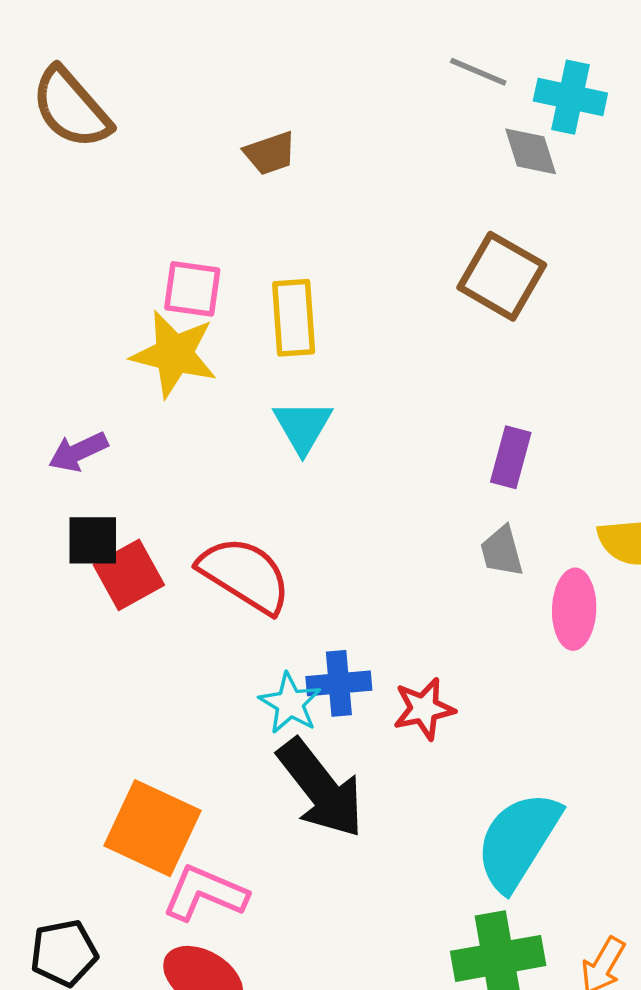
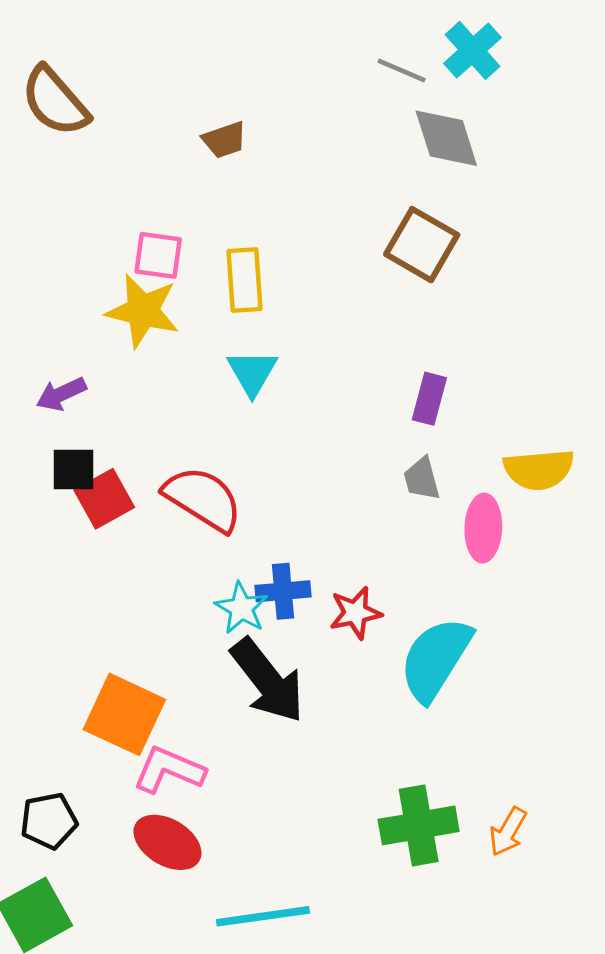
cyan cross: (570, 97) -> (473, 50), moved, turned 36
gray diamond: (531, 151) -> (446, 138), size x1.4
cyan semicircle: (518, 841) -> (436, 659), moved

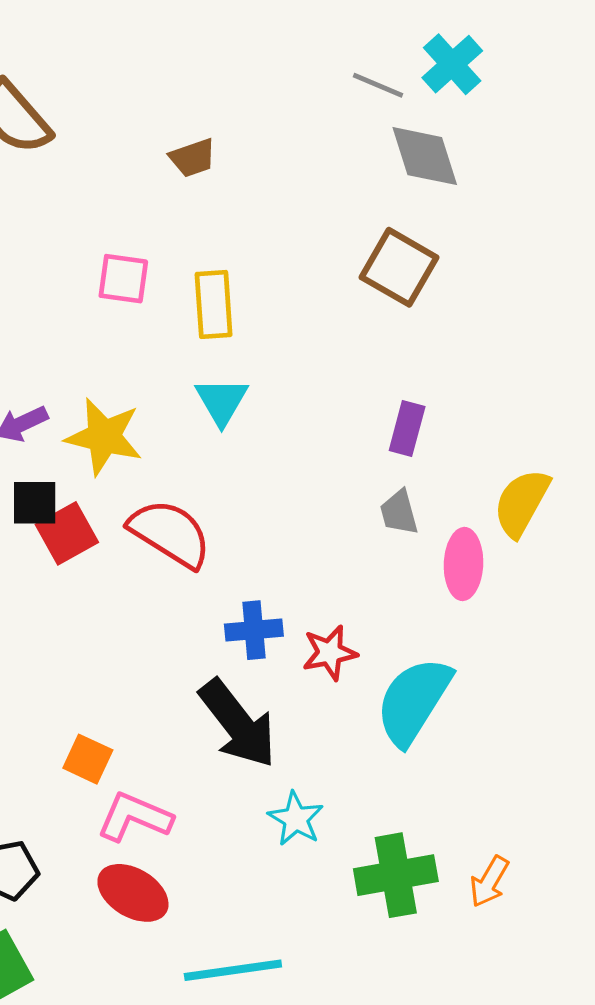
yellow star: (143, 311) -> (104, 437), moved
yellow semicircle: (539, 470) -> (522, 503), turned 124
cyan star: (241, 608) -> (296, 819), moved
orange square: (124, 714) -> (88, 759), size x0.6

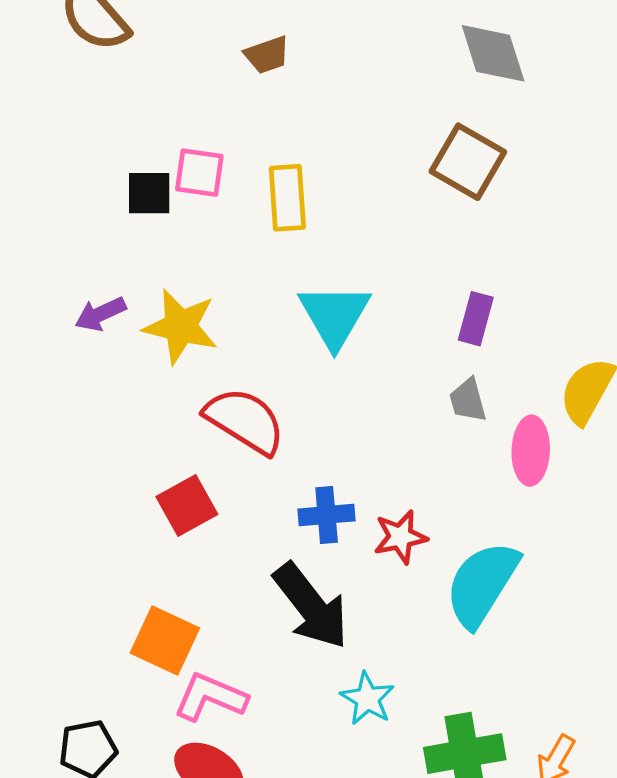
cyan triangle: (222, 401) -> (334, 316), moved, size x1.4
black square: (35, 503) -> (149, 193), moved
red square: (67, 533) -> (187, 506), moved
orange square: (88, 759) -> (165, 641), size x1.4

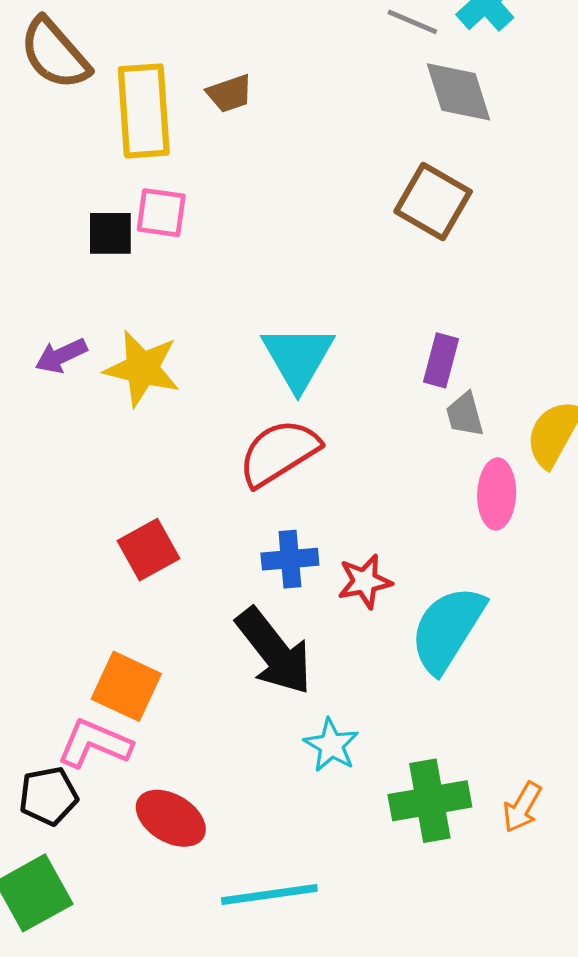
yellow rectangle: (287, 198) -> (144, 111), moved, size x1.4
gray trapezoid: (468, 400) -> (465, 415), moved
red semicircle: (245, 421) -> (279, 453), moved, turned -64
pink L-shape: (210, 697) -> (94, 744), moved

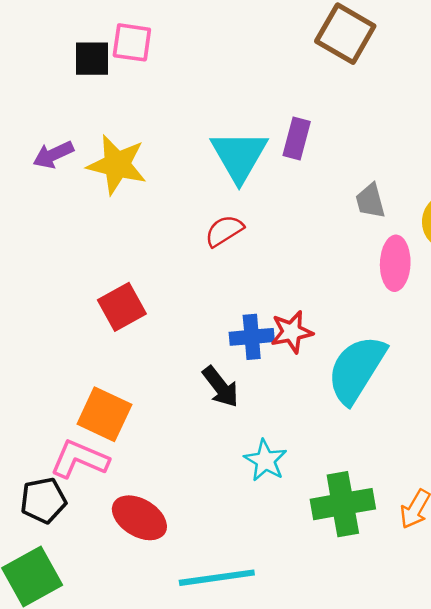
purple rectangle: (441, 360) -> (297, 138), moved
red semicircle: (279, 453) -> (224, 231), size x0.6
blue cross: (290, 559) -> (252, 337), moved
black arrow: (274, 651) -> (221, 387), size x0.6

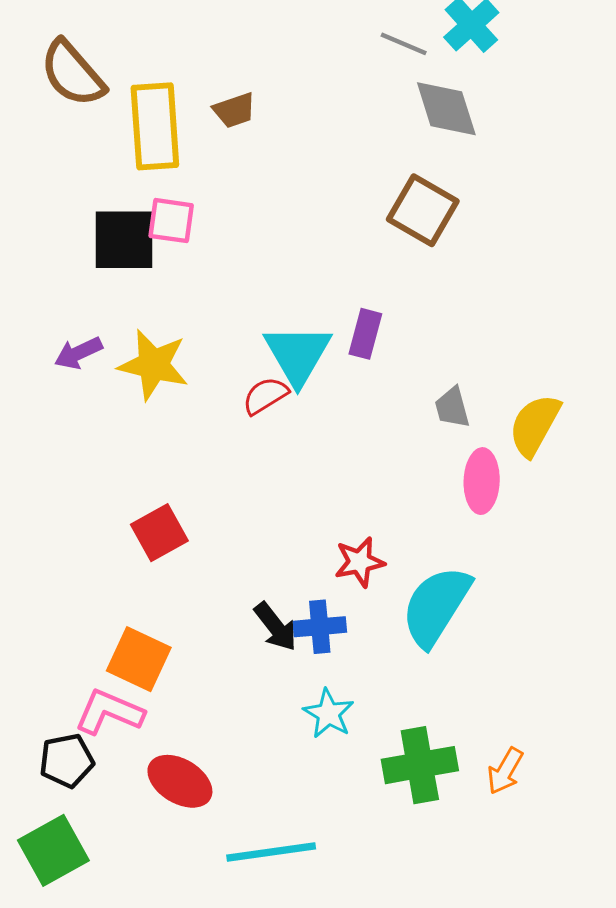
black square: (92, 59) -> (124, 240), size x1.5
red semicircle: (224, 231) -> (265, 396), moved
blue cross: (252, 337) -> (320, 627), moved

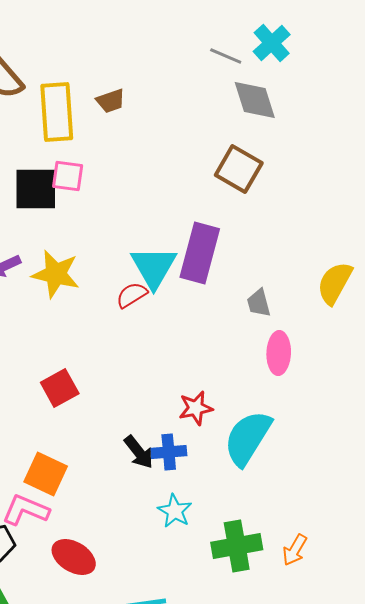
purple rectangle: (365, 334) -> (200, 253), size x1.8
yellow semicircle: (535, 425) -> (335, 283), moved

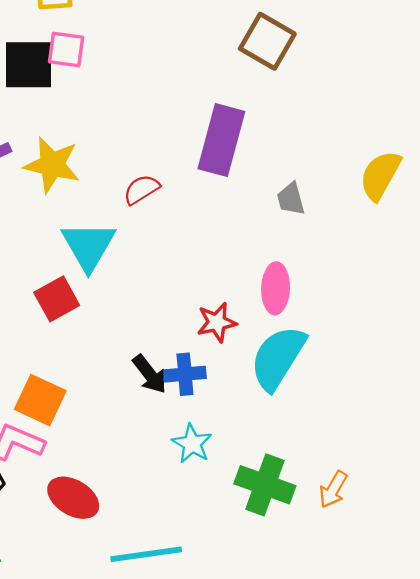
cyan triangle: (154, 267) -> (88, 246), moved
pink ellipse: (279, 353) -> (276, 288), moved
green cross: (237, 546) -> (265, 485), turned 30

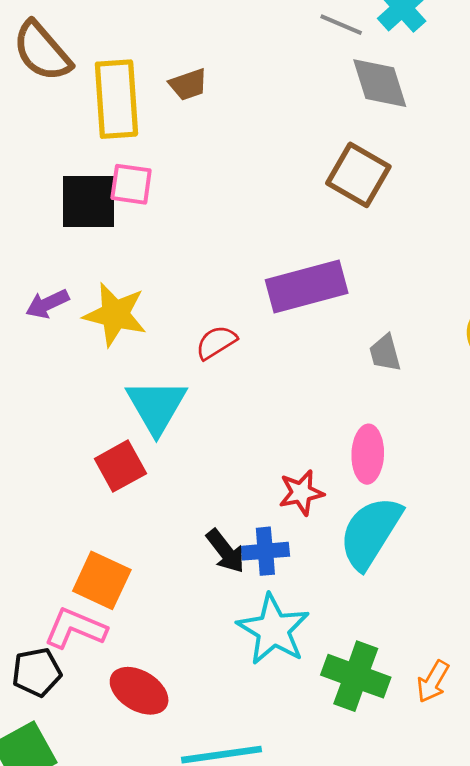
purple rectangle: (221, 140) -> (307, 287), turned 60
cyan star: (192, 444) -> (273, 630), size x1.6

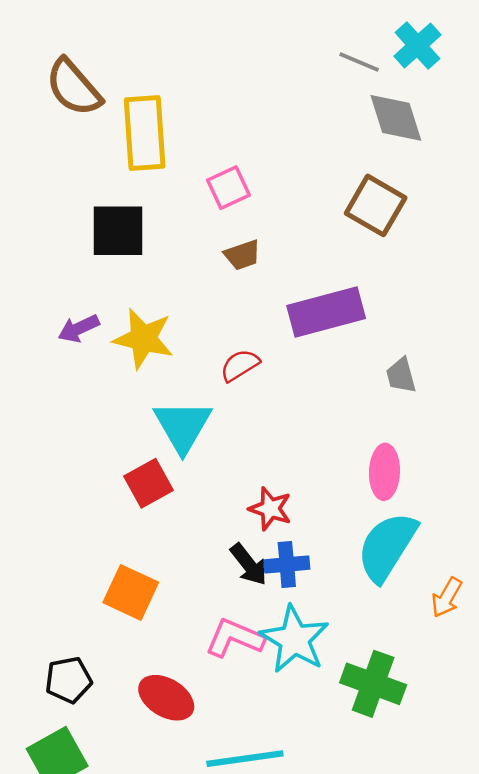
brown trapezoid: (188, 84) -> (242, 255), moved
pink square: (131, 184) -> (228, 188), moved, turned -33
red star: (301, 493) -> (270, 509), moved, turned 30
pink L-shape: (75, 628) -> (235, 638), moved
orange arrow: (433, 681) -> (447, 597), moved

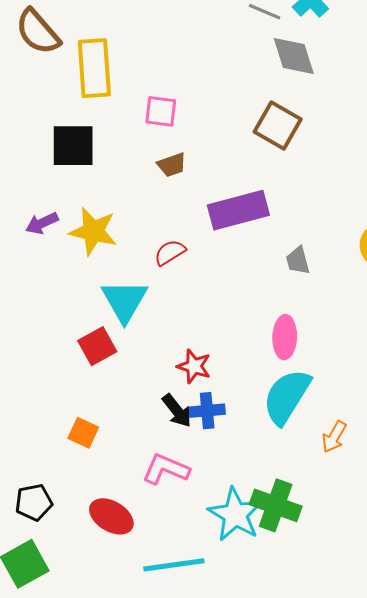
pink square: (228, 188) -> (161, 111), turned 32
orange square: (131, 592) -> (83, 433), size x0.7
cyan star: (294, 639) -> (235, 514), moved

